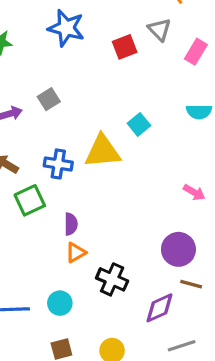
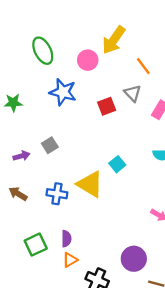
yellow triangle: (103, 151) -> (90, 184), turned 36
green square: (30, 200) -> (36, 245), moved
purple circle: (178, 249) -> (134, 259), moved

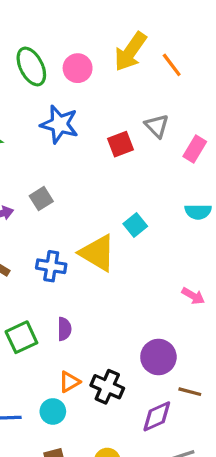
pink circle: (88, 60) -> (78, 68), moved
orange line: (143, 66) -> (172, 65), moved
orange triangle: (70, 260) -> (69, 382), moved

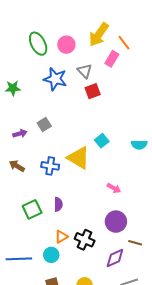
gray triangle: (157, 126) -> (85, 71), moved
pink rectangle: (195, 149) -> (112, 59), moved
cyan semicircle: (198, 212) -> (139, 145), moved
pink arrow: (193, 296) -> (114, 188), moved

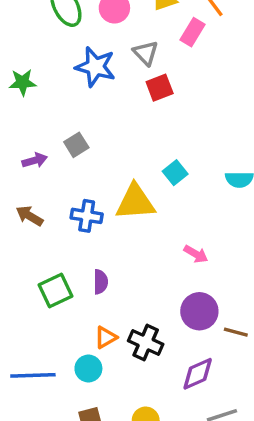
yellow triangle: (79, 158) -> (135, 202), turned -35
brown line: (135, 243) -> (236, 332), moved

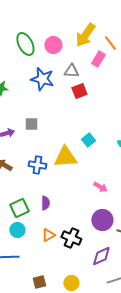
gray triangle: (146, 53) -> (71, 71), turned -42
gray square: (76, 145) -> (31, 124), turned 32
cyan circle: (88, 368) -> (17, 230), moved

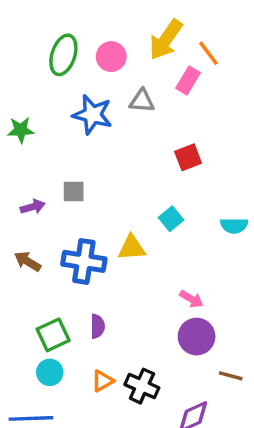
green ellipse: (25, 44) -> (63, 55), turned 45
red square: (79, 91) -> (188, 157), moved
yellow triangle: (65, 157) -> (132, 248), size x0.7
blue cross: (37, 165) -> (84, 261), size x1.4
purple circle: (102, 220) -> (197, 337), moved

